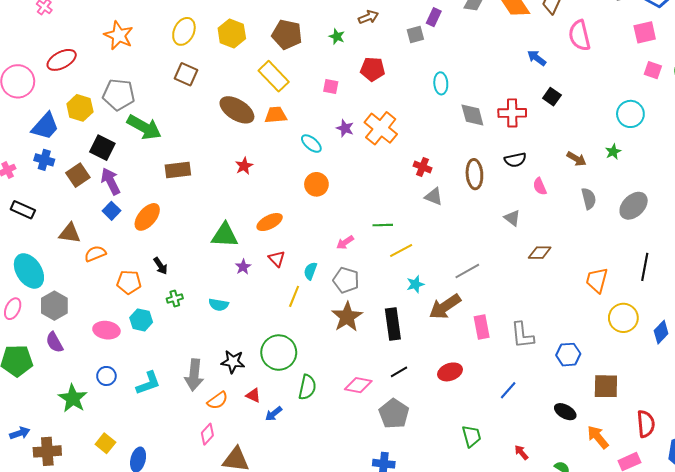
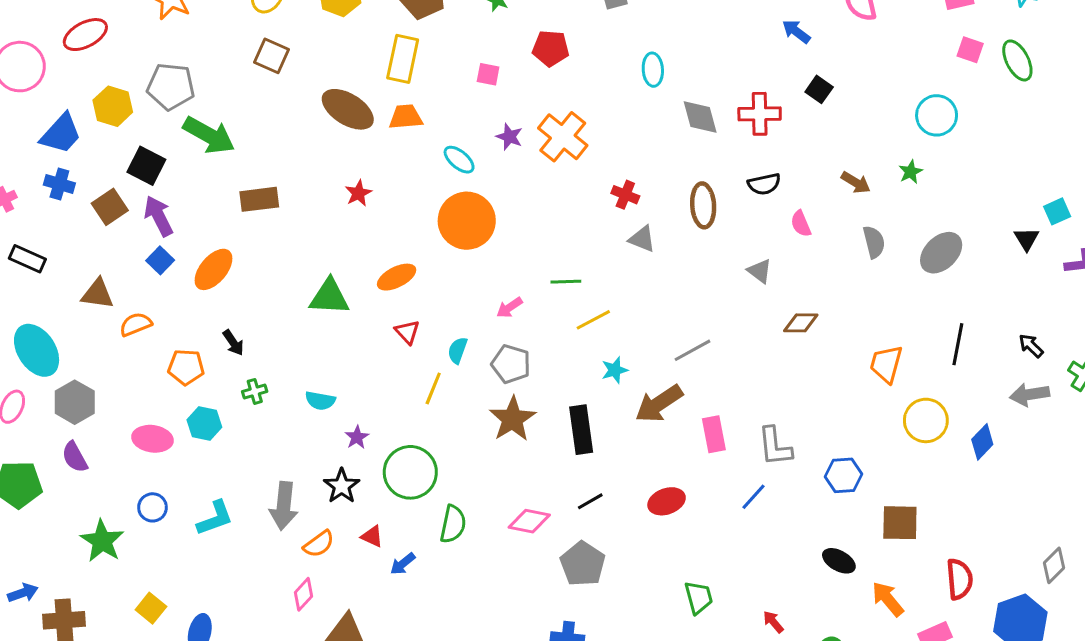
yellow rectangle: (274, 76) -> (403, 59), turned 56
orange circle: (316, 184) -> (467, 221), size x1.6
purple star: (243, 267) -> (357, 437), moved
black star: (233, 362) -> (342, 486), turned 30
blue line: (508, 390) -> (753, 497), moved

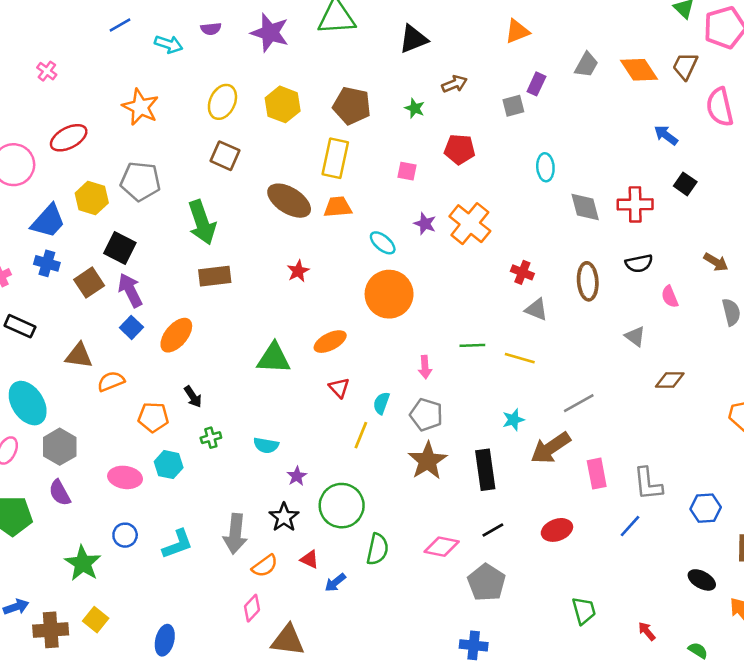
green arrow: (209, 135) -> (202, 222), moved, turned 42
pink arrow: (509, 308) -> (425, 367), turned -60
yellow line: (593, 320) -> (520, 358), moved, turned 44
yellow square: (151, 608) -> (96, 620), moved

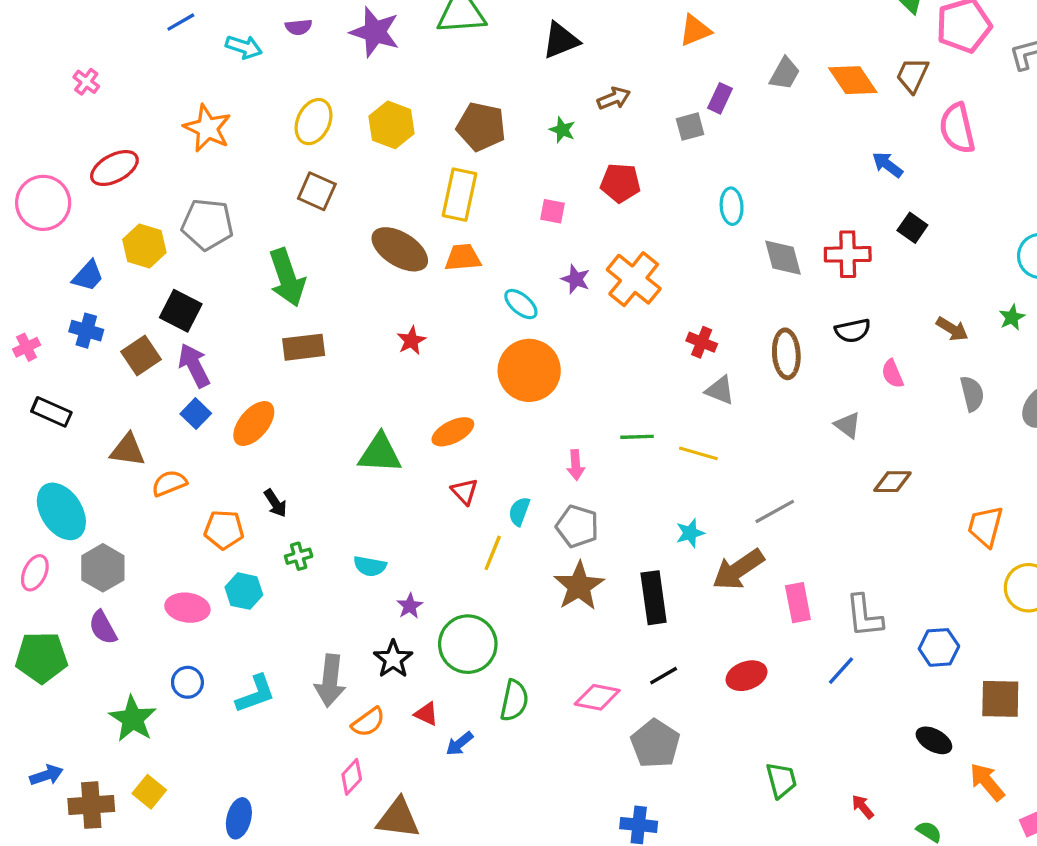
blue trapezoid: (48, 221) -> (88, 276), size x0.7

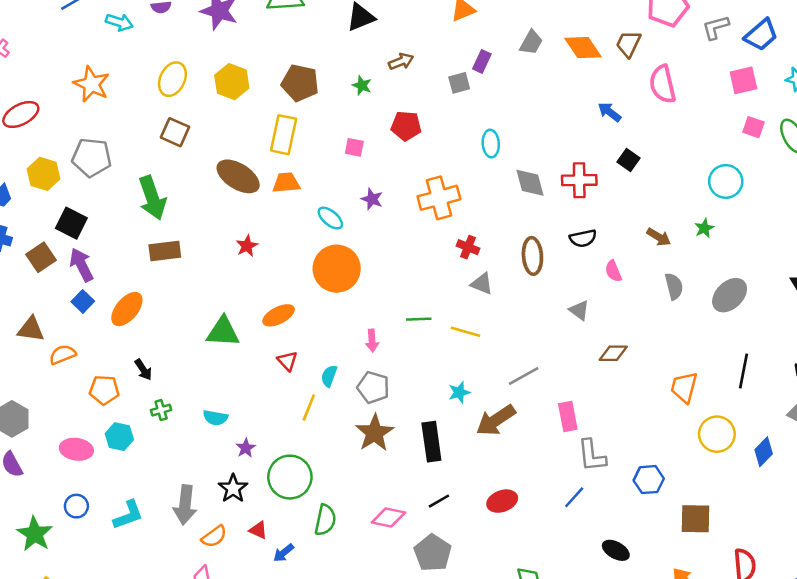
orange cross: (634, 279) -> (439, 198), moved, turned 36
pink rectangle: (798, 603) -> (568, 416), moved
black ellipse: (934, 740) -> (616, 550), moved

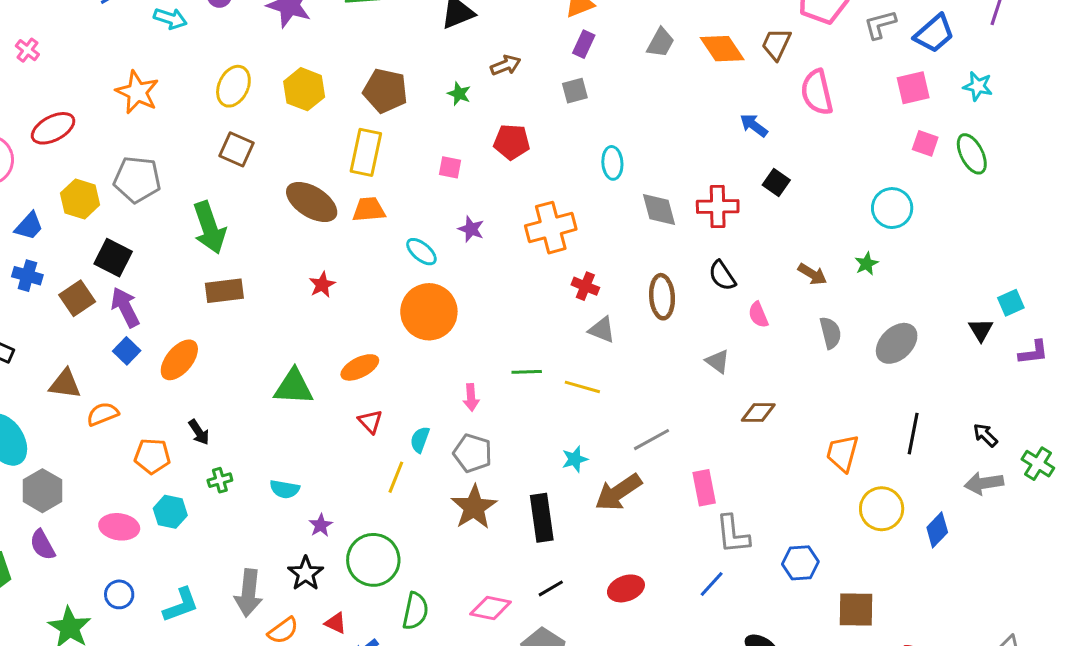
purple rectangle: (482, 61) -> (584, 44), moved
black semicircle: (583, 238) -> (722, 276), turned 68

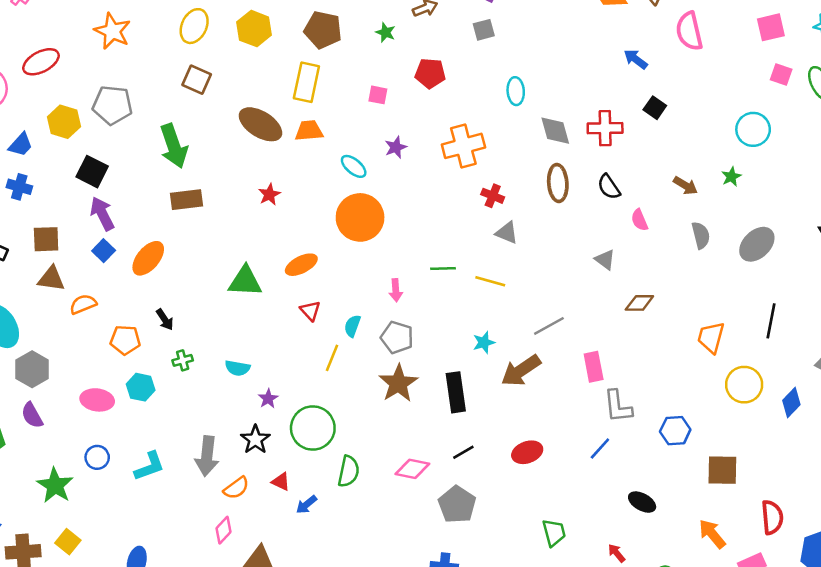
purple star: (471, 229) -> (396, 147), turned 30
brown ellipse: (662, 297) -> (558, 183), moved
brown square: (77, 298) -> (46, 239), moved, turned 32

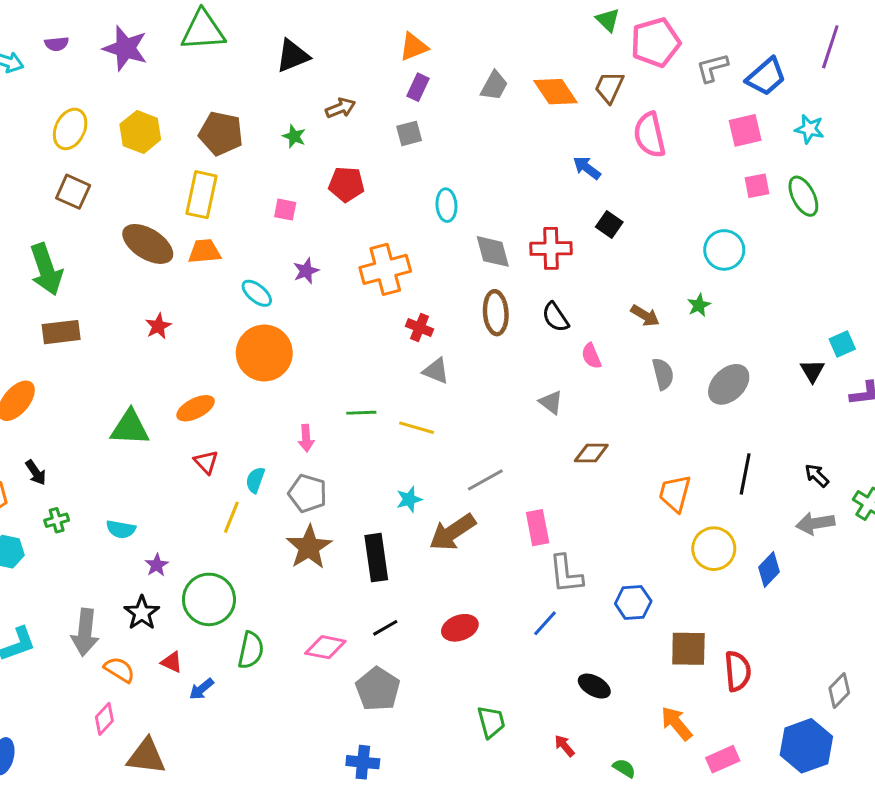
pink square: (781, 75) -> (757, 186), turned -30
orange semicircle: (236, 488) -> (119, 670), turned -112
red semicircle: (772, 517) -> (738, 671), moved

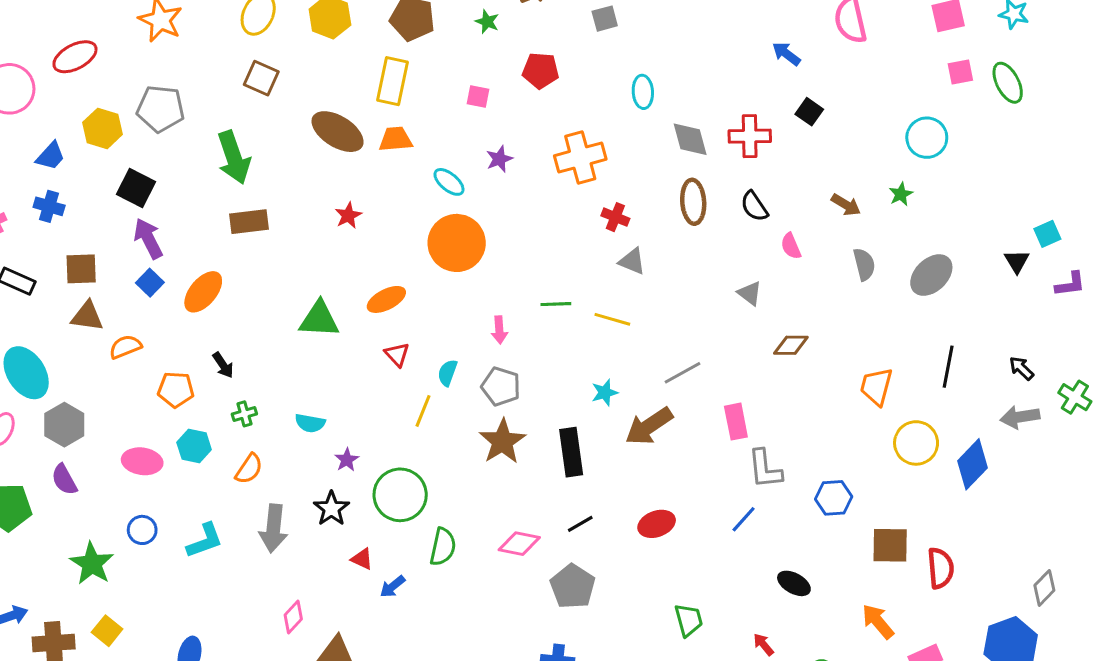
blue diamond: (769, 570) -> (973, 464), size x1.4
orange semicircle: (119, 670) -> (249, 469), moved, turned 92

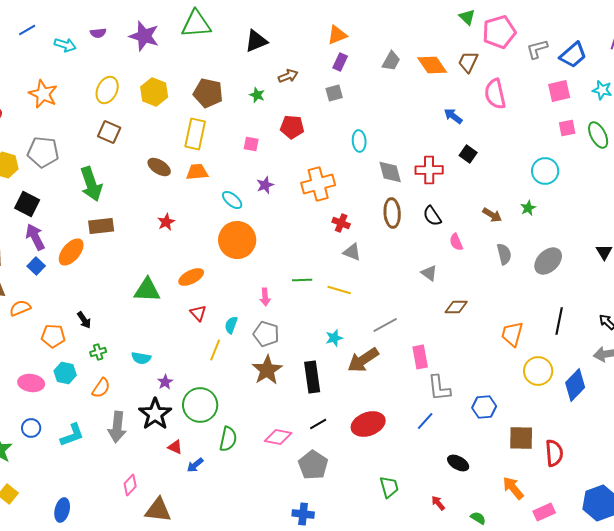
brown ellipse: (338, 132) -> (159, 167), size x0.7
orange ellipse: (203, 292) -> (71, 252), moved
black star: (331, 509) -> (155, 414), size x1.4
red ellipse: (657, 524) -> (368, 424), size x1.4

